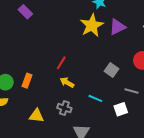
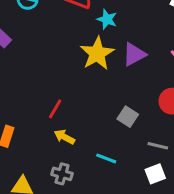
white square: (121, 109) -> (155, 174), moved

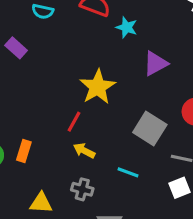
yellow star: (97, 53) -> (98, 87), moved
gray square: (128, 117) -> (150, 129), size x1.5

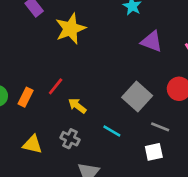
purple triangle: (155, 63) -> (152, 41), turned 40
yellow star: (98, 87) -> (71, 29), moved
red line: (74, 122) -> (56, 86), moved

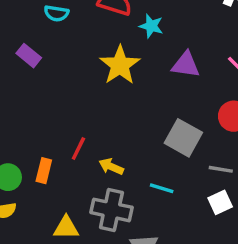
yellow star: (71, 29) -> (120, 65), moved
gray cross: (70, 139) -> (111, 210), size x1.6

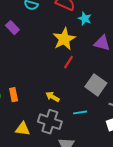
red line: (78, 149) -> (69, 62), moved
orange rectangle: (44, 171) -> (14, 95), turned -32
cyan line: (162, 188) -> (80, 112), turned -32

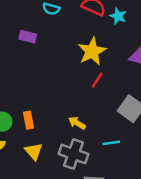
cyan star: (85, 19) -> (118, 16), moved
purple rectangle: (12, 28) -> (28, 37), turned -32
yellow triangle: (23, 129) -> (34, 151), moved, turned 42

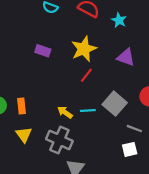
cyan star: (118, 16) -> (119, 20), moved
purple rectangle: (28, 37) -> (43, 51), moved
cyan line: (111, 143) -> (88, 111), moved

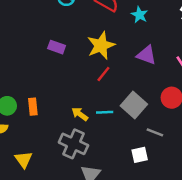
yellow triangle: (24, 135) -> (24, 160), moved
white square: (130, 149) -> (140, 155), moved

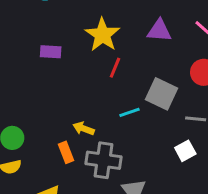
orange rectangle: (33, 107) -> (66, 152), moved
yellow arrow: (80, 114) -> (84, 129), moved

